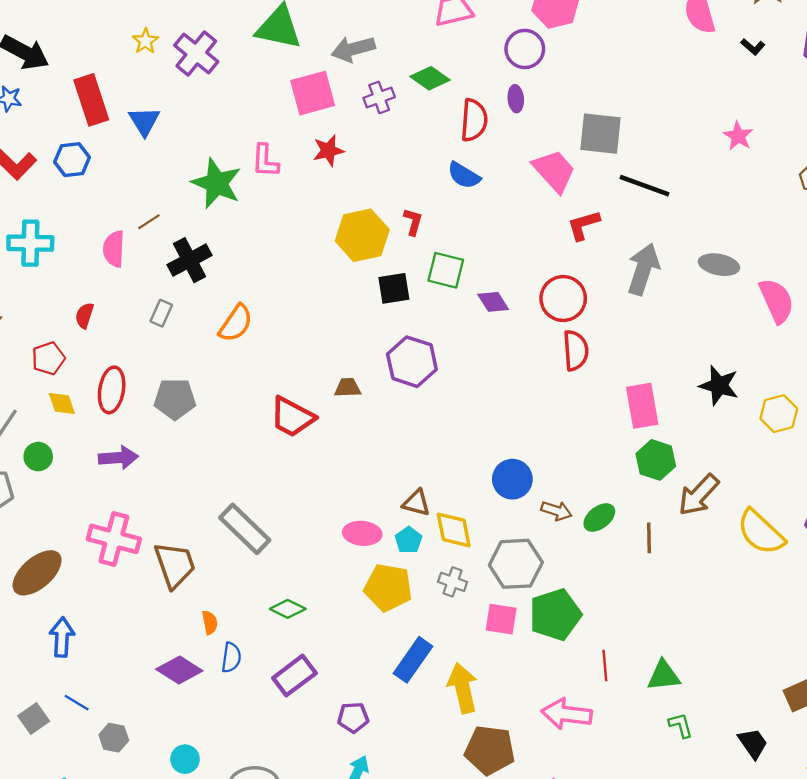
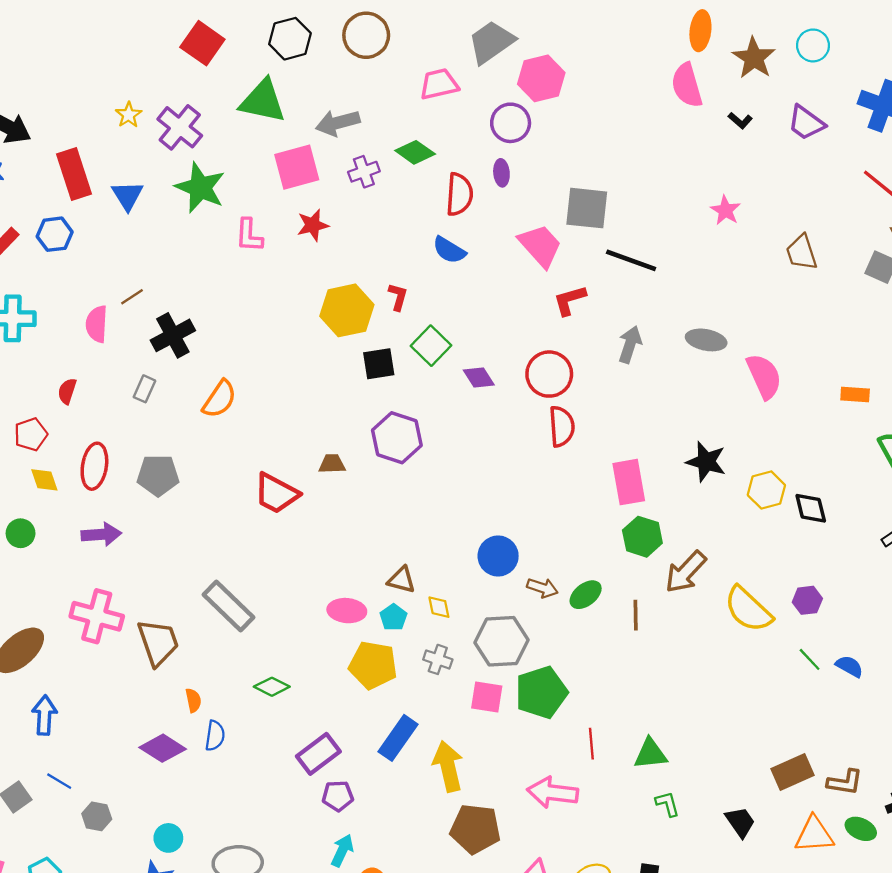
green star: (217, 183) -> (200, 188), moved
gray arrow: (643, 269) -> (630, 345), size x0.7
green square: (446, 270) -> (431, 346), turned 30
yellow diamond: (454, 530) -> (439, 607), size x0.6
purple rectangle: (294, 676) -> (318, 754), moved

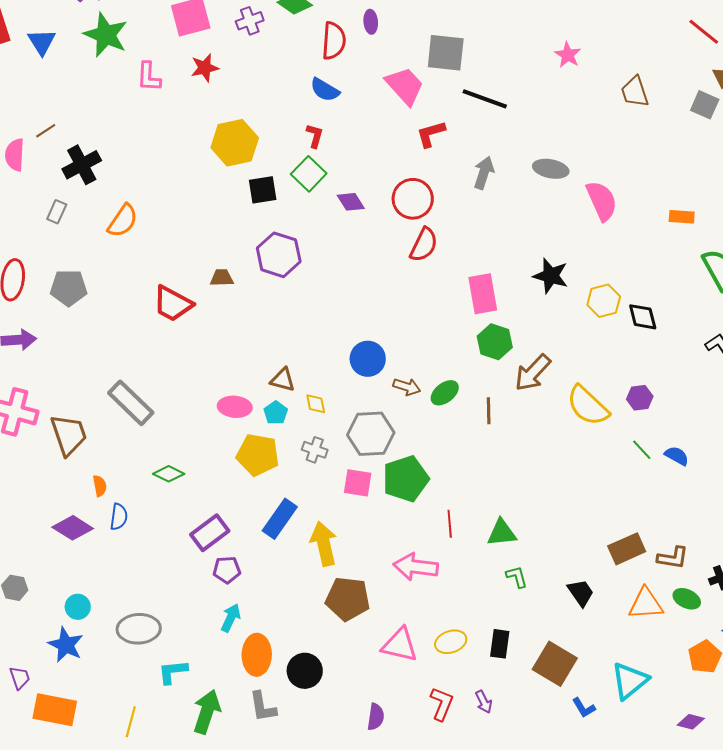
red L-shape: (398, 297) -> (315, 136), moved
red semicircle: (562, 426) -> (424, 245), turned 30

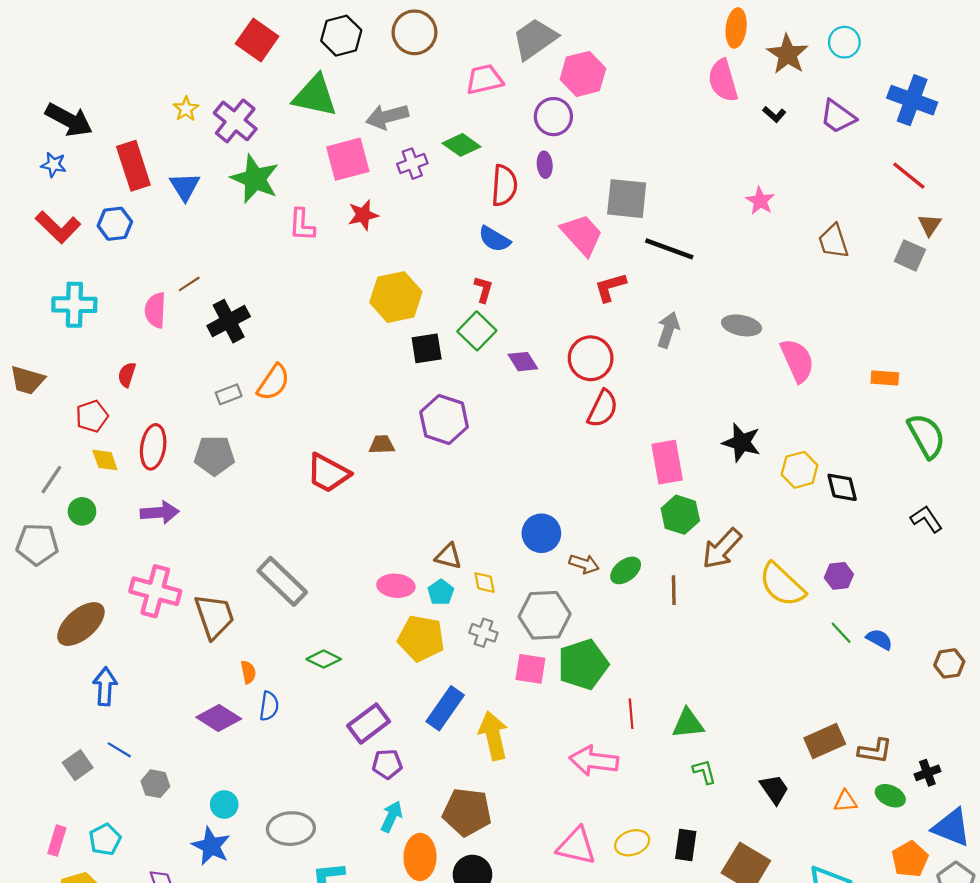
gray rectangle: (57, 212) -> (229, 394), moved, turned 45
brown pentagon: (348, 599) -> (467, 812), moved
orange triangle: (646, 604) -> (845, 801), size x0.6

